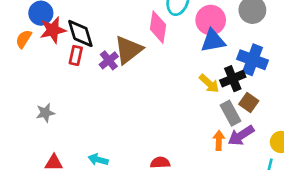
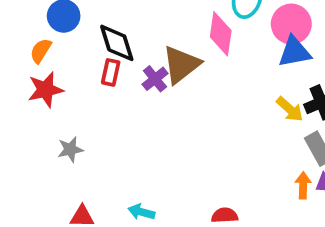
red star: (53, 30) -> (46, 90), moved

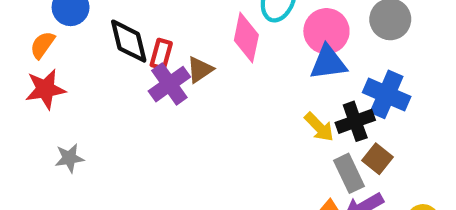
brown triangle: (181, 65) -> (200, 70), size x0.6
red rectangle: (111, 72) -> (161, 54), moved
purple cross: (155, 79) -> (169, 84), size x1.4

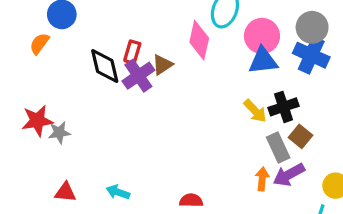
black diamond: (129, 41) -> (105, 66), moved
red star: (45, 89) -> (37, 121), moved
blue cross: (387, 94) -> (311, 55), moved

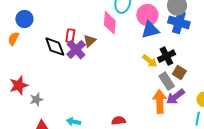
gray star: (59, 133) -> (36, 100), moved
orange arrow: (262, 179) -> (160, 101), size x1.6

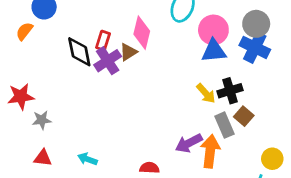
pink diamond: (110, 23) -> (142, 33), moved
purple arrow: (175, 97) -> (189, 143), moved

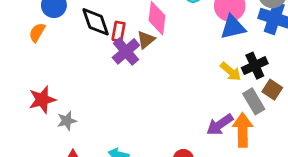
black diamond: (79, 52) -> (96, 22), moved

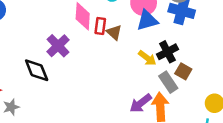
black diamond: (96, 22) -> (37, 70), moved
red rectangle: (119, 31) -> (100, 26), moved
brown triangle: (146, 40) -> (114, 32), moved, turned -35

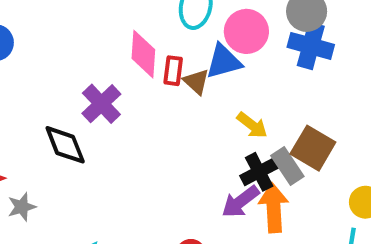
blue triangle: (147, 20) -> (224, 61), moved
black cross: (167, 52) -> (259, 172), moved
brown square: (183, 71) -> (313, 148), size x1.5

